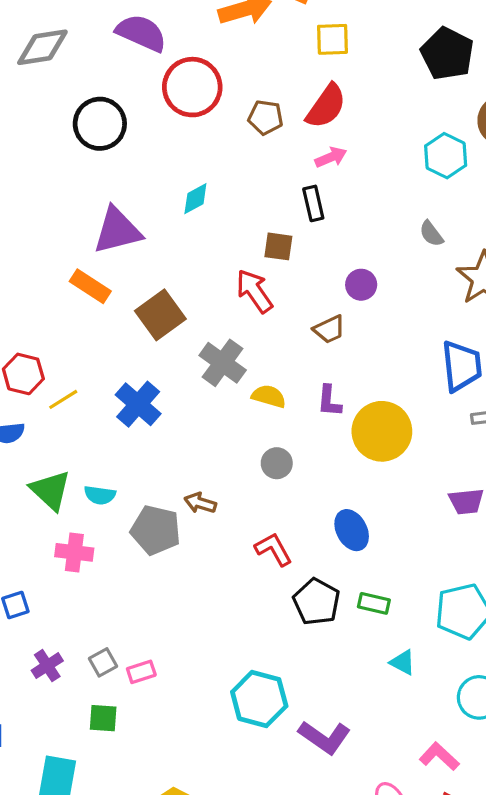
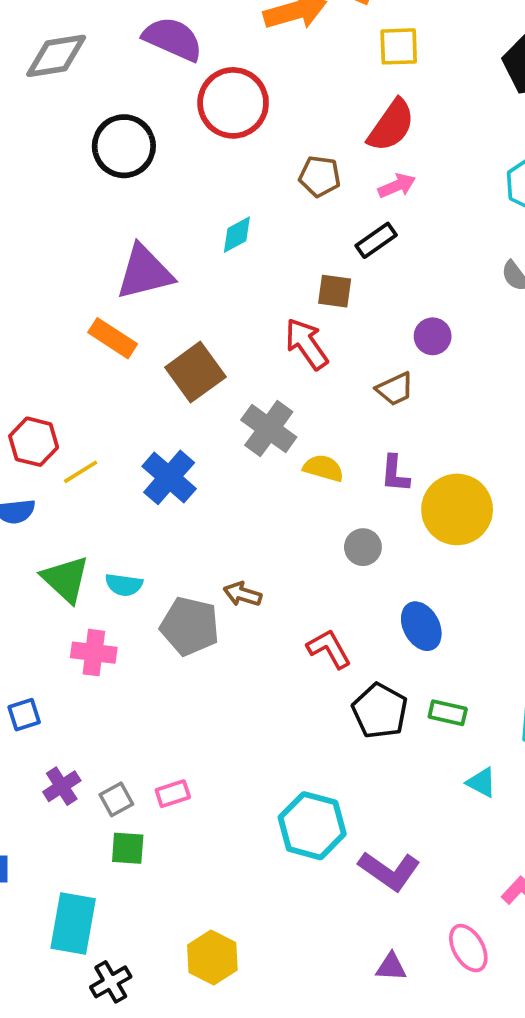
brown pentagon: (266, 117) -> (320, 176), moved
black rectangle: (313, 203) -> (376, 240), turned 68
gray circle: (277, 463) -> (363, 547), moved
gray square: (103, 662) -> (116, 799), moved

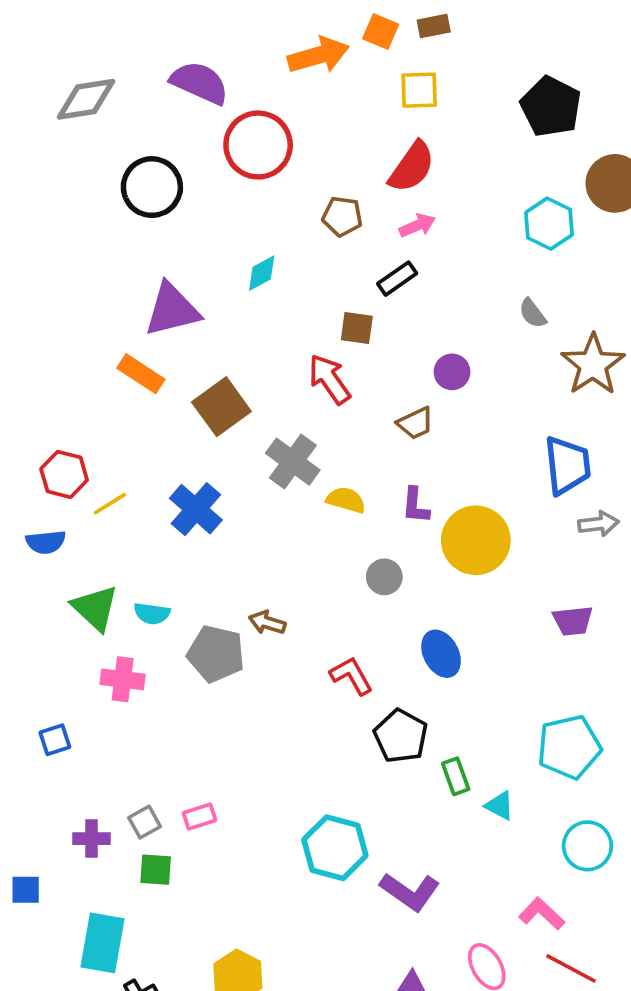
green rectangle: (448, 713) -> (456, 776), moved, turned 57
purple cross: (62, 786) -> (92, 839), moved, turned 33

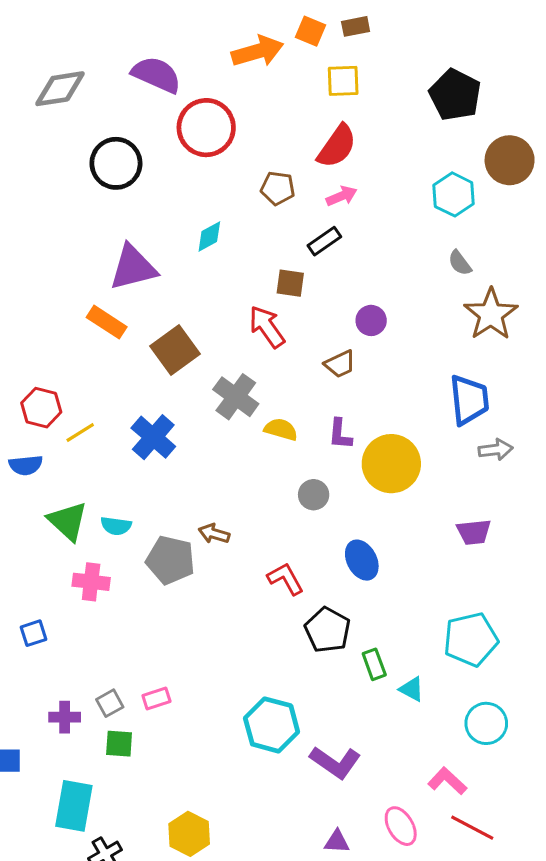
gray semicircle: (533, 313) -> (460, 263), moved

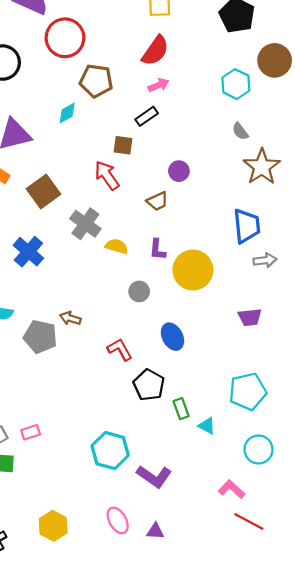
brown pentagon: (278, 188) -> (96, 81), moved, size x1.4
pink ellipse: (401, 826) -> (118, 520), moved

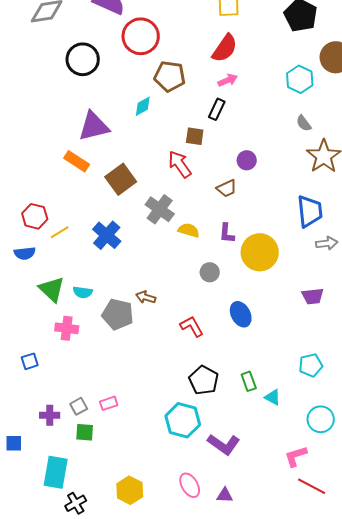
black rectangle: (147, 116) -> (217, 109), turned -30
black pentagon: (149, 385) -> (204, 380), moved
cyan pentagon: (248, 391) -> (311, 365), size x0.7
pink L-shape: (232, 489) -> (296, 456), turned -60

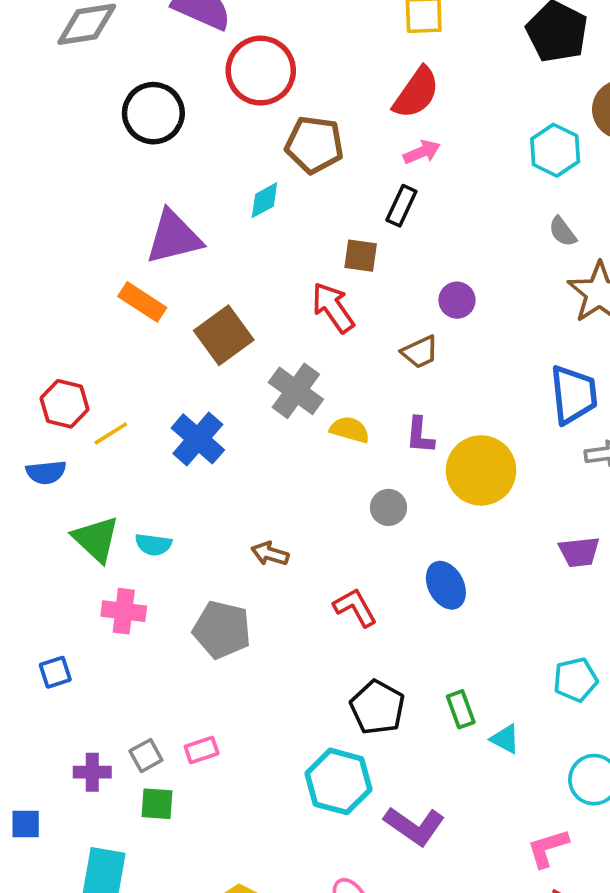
gray pentagon: (118, 314) -> (222, 630), moved

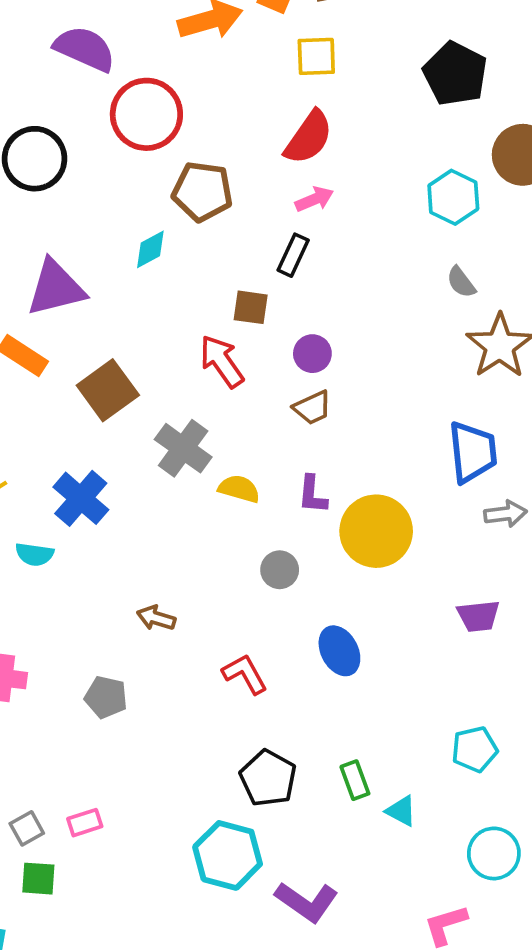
purple circle: (457, 300) -> (312, 354), moved
cyan semicircle: (153, 544) -> (35, 554), moved
gray pentagon: (222, 630) -> (106, 697), size x0.7

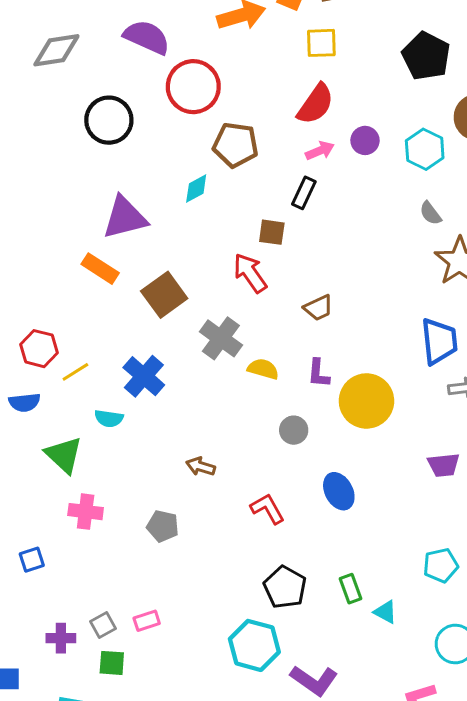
purple circle: (312, 354) -> (365, 140), moved

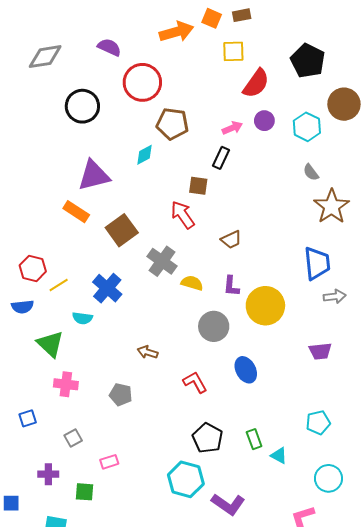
purple semicircle: (147, 37) -> (109, 47), size x0.7
red semicircle: (316, 104) -> (256, 83), moved
gray circle: (294, 430) -> (214, 326), size x1.5
gray square: (103, 625) -> (73, 438), moved

